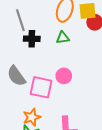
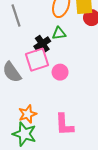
black cross: (32, 39) -> (42, 44), moved, turned -35
pink square: (41, 87) -> (37, 60), moved, turned -30

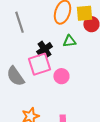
green triangle: (59, 33) -> (69, 41), moved

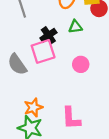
pink circle: (61, 76) -> (81, 64), moved

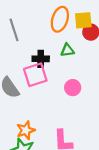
black cross: (48, 35) -> (41, 59), turned 35

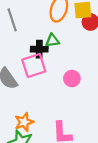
green triangle: (67, 50) -> (52, 40), moved

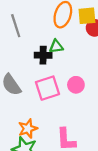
pink square: (34, 65) -> (47, 88), moved

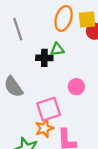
pink square: (47, 88) -> (49, 109), moved
orange star: (28, 129) -> (44, 128), moved

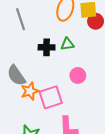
green triangle: (57, 49) -> (67, 44), moved
orange star: (44, 128) -> (30, 91), moved

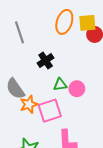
green triangle: (67, 44) -> (60, 85), moved
black cross: (47, 47) -> (46, 61), turned -35

